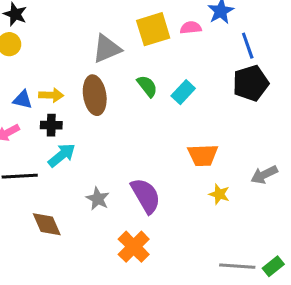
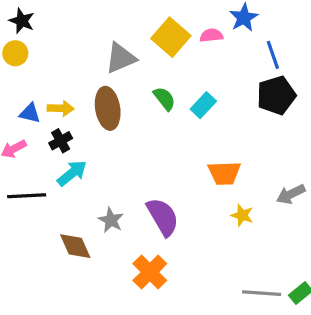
yellow square: (153, 29) -> (171, 37), turned -32
black cross: (51, 125) -> (61, 141), turned -30
brown diamond: (47, 224) -> (75, 246), moved

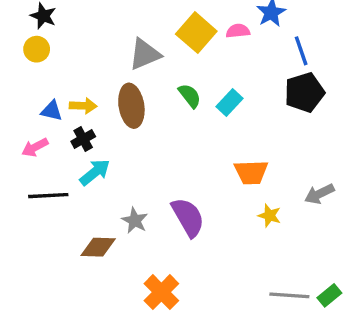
brown diamond: (75, 246) -> (98, 247), turned -64
orange cross: (150, 272) -> (161, 292), moved

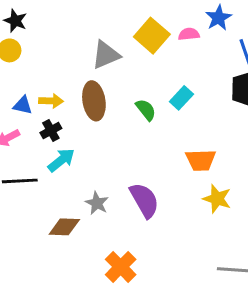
green semicircle: (190, 96) -> (146, 110), moved
yellow star: (269, 216) -> (217, 199), size x1.4

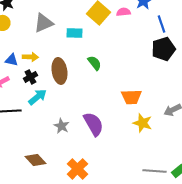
gray triangle: (106, 55) -> (43, 23), moved
cyan rectangle: (181, 98) -> (74, 33), moved, turned 49
brown ellipse: (94, 101) -> (59, 71), moved
brown diamond: (64, 227) -> (35, 160), moved, turned 45

